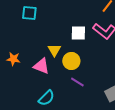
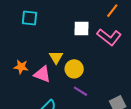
white square: (78, 33) -> (82, 29), moved
orange star: (13, 59) -> (21, 67), moved

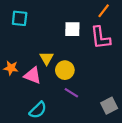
pink L-shape: (109, 37) -> (100, 38), turned 45

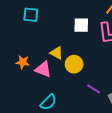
yellow triangle: (47, 58) -> (57, 53), turned -32
purple line: (71, 93) -> (94, 89), moved

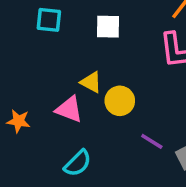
white square: (81, 25) -> (108, 27), moved
orange star: (23, 62) -> (19, 121), moved

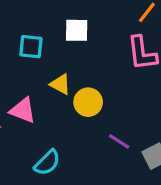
cyan square: (49, 20) -> (31, 47), moved
pink triangle: (69, 109) -> (23, 110), moved

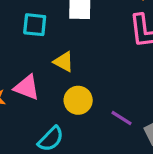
yellow circle: (88, 102) -> (78, 100), moved

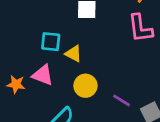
cyan square: (35, 25) -> (51, 42), moved

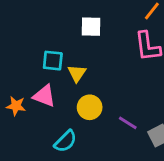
yellow triangle: (73, 54) -> (77, 73), turned 36

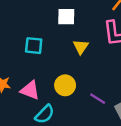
yellow triangle: (77, 73) -> (81, 47), moved
pink triangle: (44, 96) -> (30, 90), moved

